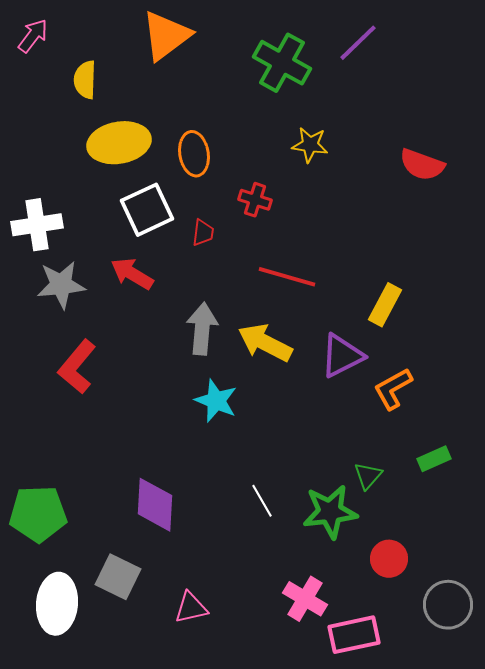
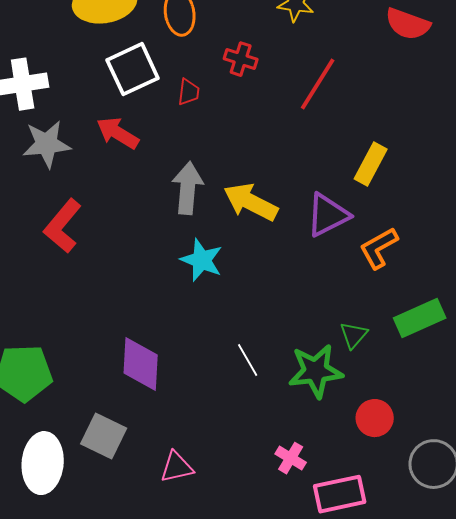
red line: (287, 277) -> (318, 84), moved, turned -74
green rectangle: (434, 459) -> (420, 318), size x1.5
pink cross: (305, 599) -> (291, 458), size x0.7

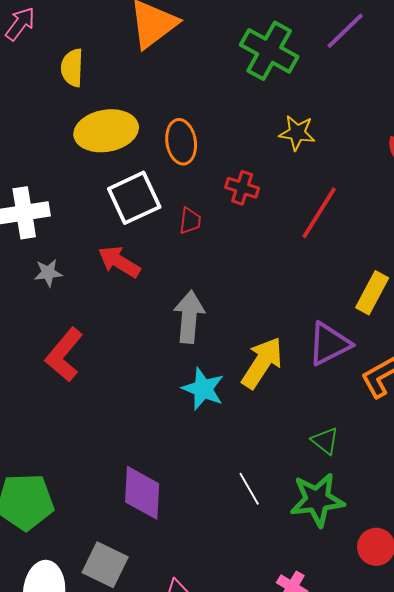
gray star: (47, 144) -> (48, 273), size x0.6
yellow arrow: (251, 202) -> (262, 363), moved, turned 96
green triangle: (354, 335) -> (325, 441), moved, turned -32

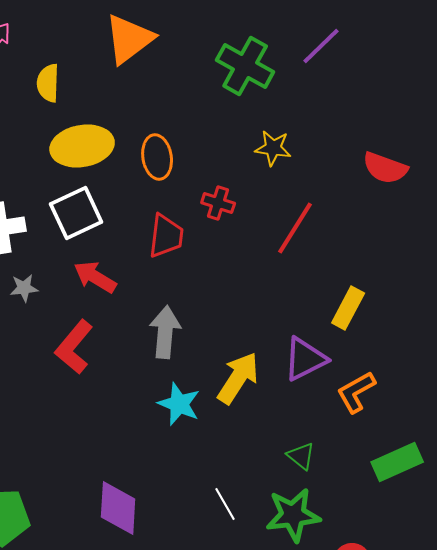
white square: (134, 198) -> (76, 213), moved
red trapezoid: (190, 221) -> (166, 236), size x1.6
red L-shape: (64, 355) -> (74, 347), moved

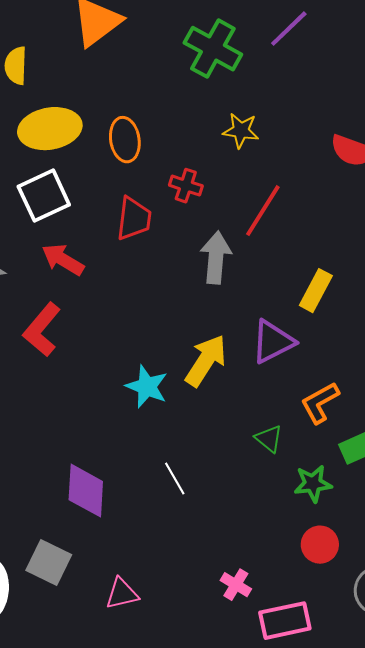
gray arrow: (165, 332) -> (216, 258), moved
orange L-shape: (356, 392) -> (320, 403), moved
white line: (225, 504) -> (175, 479), moved
green star: (293, 515) -> (313, 484), moved, size x0.7

